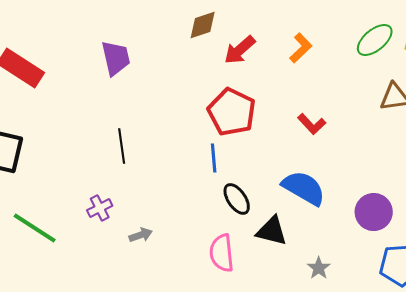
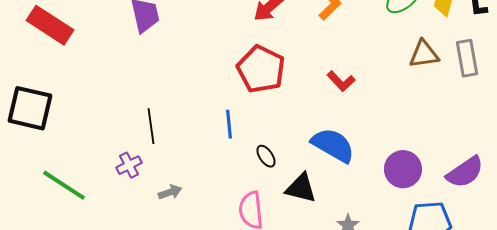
black line: (122, 146) -> (151, 126), moved
blue line: (214, 158) -> (229, 124), moved
black ellipse: (237, 199) -> (266, 156), size x0.7

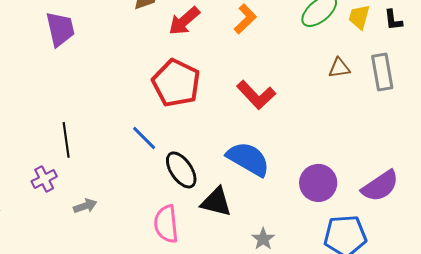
brown triangle: (424, 54) -> (339, 68), size x0.7
red L-shape: (341, 81) -> (256, 95), size x1.4
blue line: (229, 124) -> (144, 138), turned -40
black ellipse: (266, 156) -> (181, 170), size x1.6

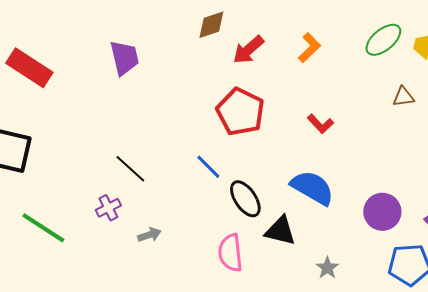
red L-shape: (256, 95) -> (320, 124), size x0.7
black line: (66, 140) -> (130, 169), turned -40

